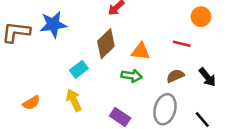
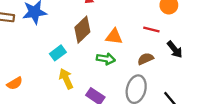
black arrow: (207, 77) -> (175, 49), moved
yellow arrow: (74, 100) -> (66, 79), moved

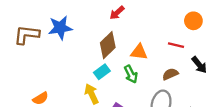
cyan rectangle: (58, 53) -> (102, 72), moved
green arrow: (106, 59) -> (131, 74), turned 54

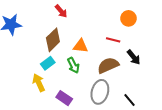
red arrow: (117, 13) -> (61, 11), turned -88
brown semicircle: (170, 74) -> (108, 65), size x1.5

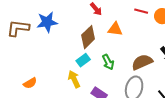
red line: (113, 40) -> (141, 11), moved
orange triangle: (80, 46) -> (115, 29), moved

